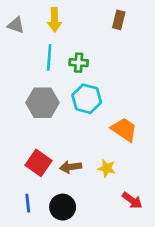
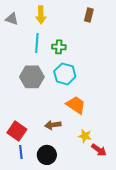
orange trapezoid: (124, 129) -> (76, 105), moved
red square: (39, 163) -> (17, 131), moved
yellow star: (107, 168) -> (85, 136), moved

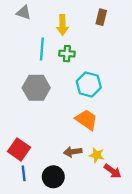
yellow arrow: (41, 15) -> (62, 25), moved
gray triangle: (12, 19) -> (24, 13), moved
cyan hexagon: (65, 74) -> (89, 84), moved
brown arrow: (53, 125) -> (73, 152), moved

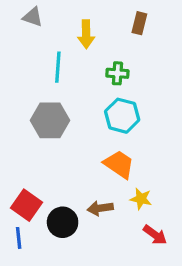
green cross: (67, 54) -> (117, 73), moved
yellow star: (97, 155) -> (141, 199), moved
blue line: (24, 173) -> (19, 238), moved
black circle: (53, 177) -> (63, 222), moved

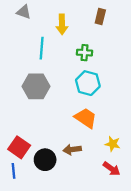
yellow star: (141, 199) -> (113, 144), moved

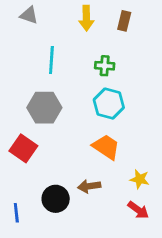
yellow arrow: (62, 24) -> (86, 18), moved
red square: (19, 147) -> (23, 148), moved

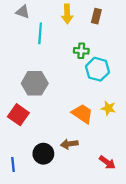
cyan line: (51, 60) -> (40, 33), moved
cyan hexagon: (109, 104) -> (98, 69), moved
yellow star: (140, 179) -> (108, 108), moved

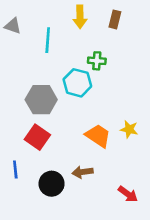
gray triangle: (23, 12) -> (13, 26), moved
cyan hexagon: (98, 69) -> (77, 83), moved
red square: (18, 115) -> (37, 137), moved
blue line: (13, 165) -> (15, 169), moved

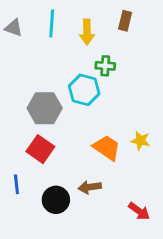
yellow arrow: (80, 17) -> (87, 32), moved
cyan line: (48, 40) -> (52, 24), moved

